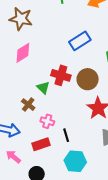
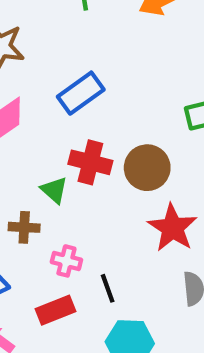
blue rectangle: (80, 41) -> (81, 93), moved
brown cross: (28, 105) -> (24, 227), turned -32

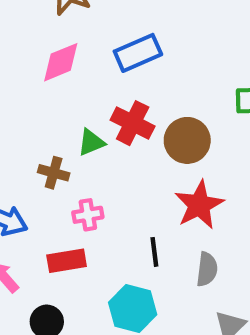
green triangle: (54, 190) -> (91, 142), turned 44
pink cross: (66, 261) -> (88, 215), turned -36
black line: (108, 288) -> (154, 252), moved

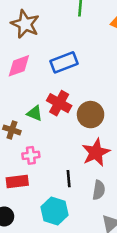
green triangle: (91, 142) -> (35, 113), turned 42

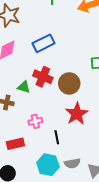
pink cross: (31, 155) -> (35, 121), moved
gray semicircle: (99, 190) -> (72, 163), moved, turned 77

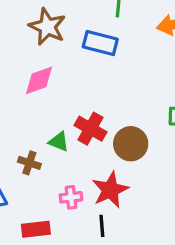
blue rectangle: (43, 43) -> (100, 43), moved, turned 35
red star: (77, 114) -> (110, 190), moved

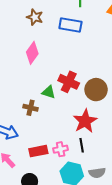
brown star: (47, 27) -> (35, 17), size x0.7
pink diamond: (39, 80) -> (32, 53), turned -30
pink cross: (71, 197) -> (61, 149), moved

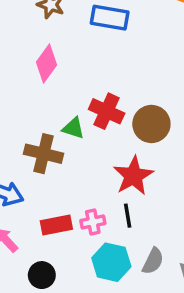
brown cross: (30, 108) -> (43, 154), size x1.5
gray semicircle: (97, 173) -> (153, 261), turned -56

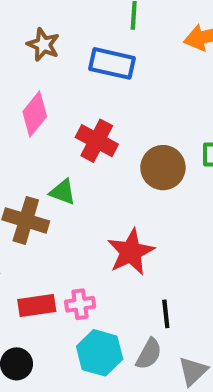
red cross: (107, 111) -> (97, 141), moved
brown circle: (151, 124) -> (163, 168), moved
black line: (128, 216) -> (166, 314), moved

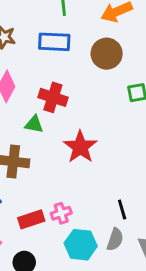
brown circle: (163, 168) -> (107, 54), moved
green triangle: (63, 192) -> (34, 124), moved
red star: (131, 252) -> (80, 147), moved

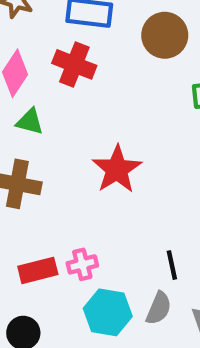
red cross: (53, 97) -> (74, 64), moved
green triangle: (34, 124) -> (30, 122), moved

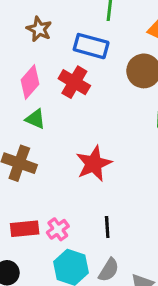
pink cross: (82, 264) -> (58, 229), turned -30
black line: (172, 265) -> (107, 227), moved

